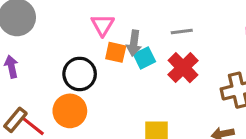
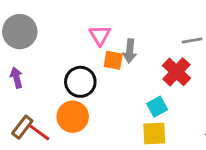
gray line: (182, 31) -> (192, 41), moved
cyan square: (144, 58) -> (157, 107), moved

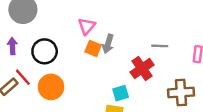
black circle: (80, 82) -> (45, 51), moved
red line: (39, 132) -> (23, 77), moved

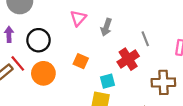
gray arrow: (108, 44) -> (106, 27), moved
gray line: (160, 46) -> (145, 39), turned 64
orange square: (93, 48) -> (81, 61), moved

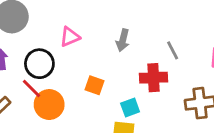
pink triangle: (78, 18) -> (70, 37), moved, turned 30
red cross: (128, 59) -> (153, 78), turned 35
red line: (18, 63) -> (32, 89), moved

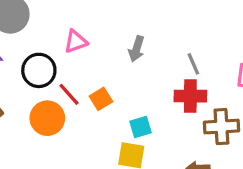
red cross: (153, 78) -> (190, 96), moved
orange square: (95, 85) -> (101, 99), turned 36
red line: (32, 89) -> (69, 94), moved

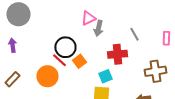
pink triangle: (76, 41) -> (88, 18), moved
black circle: (39, 70) -> (65, 47), moved
red cross: (190, 96) -> (117, 54), moved

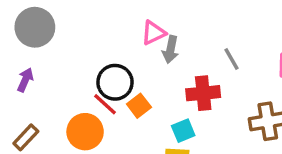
purple arrow: (12, 45) -> (25, 80), turned 32

